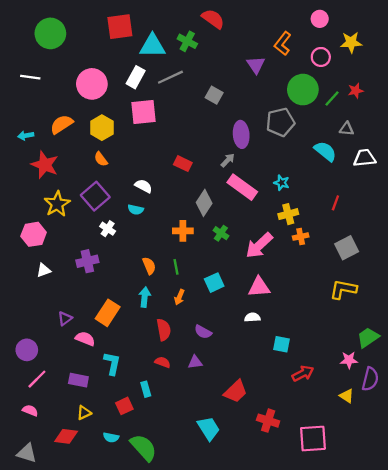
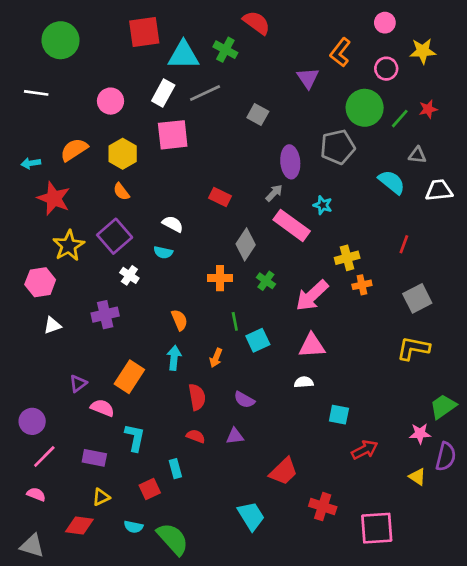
pink circle: (92, 84) -> (111, 101), size x0.7
cyan star: (282, 183) -> (323, 205), moved
green line: (176, 267) -> (235, 321), moved

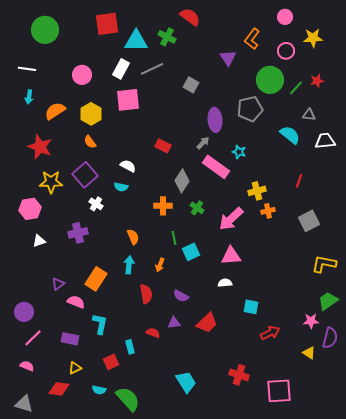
cyan arrow: (31, 163) -> (29, 97), moved, turned -72
yellow star: (69, 246) -> (51, 182), turned 30
yellow L-shape: (413, 348) -> (324, 264), moved
red semicircle: (196, 436) -> (153, 333), moved
red trapezoid: (284, 471) -> (207, 323), moved

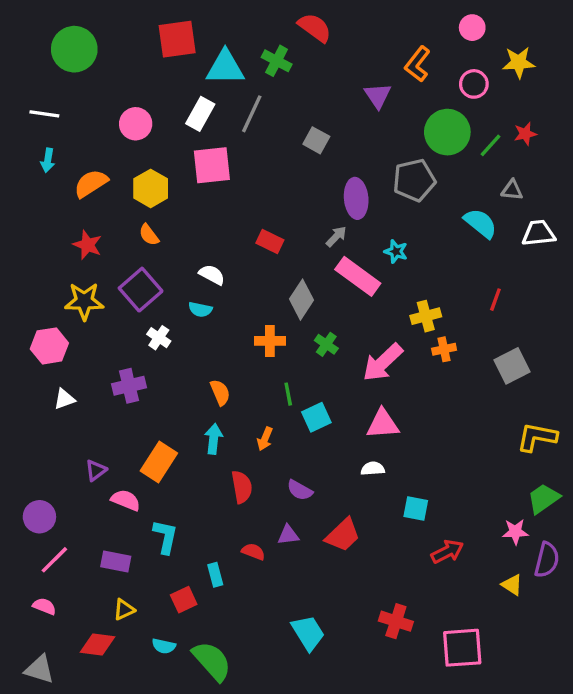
gray line: (152, 69) -> (252, 114), turned -40
red star: (40, 147) -> (88, 245), moved, size x0.7

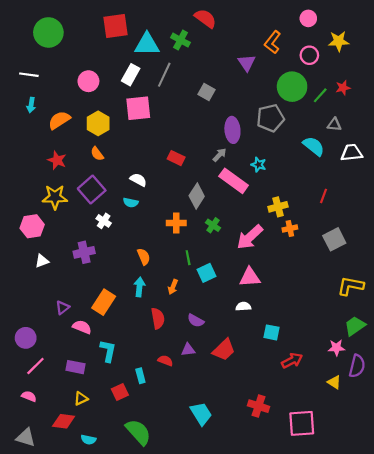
cyan semicircle: (164, 646) -> (88, 440), moved

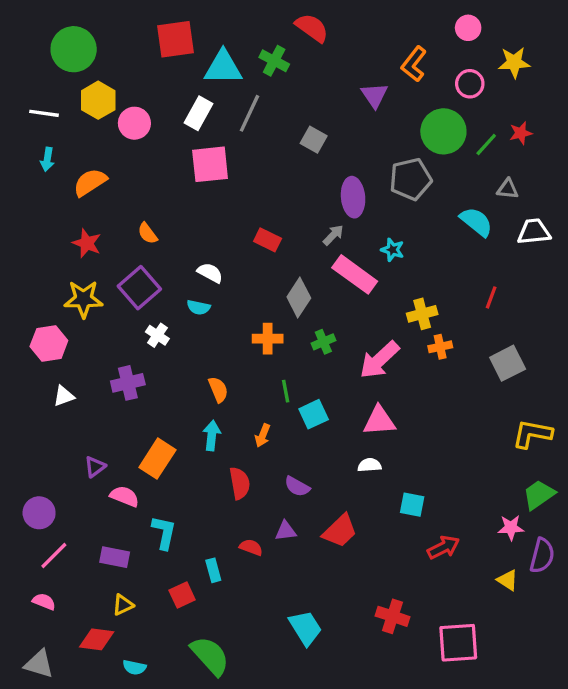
yellow hexagon: (98, 123) -> (98, 100), moved
green cross: (213, 225) -> (323, 342), turned 32

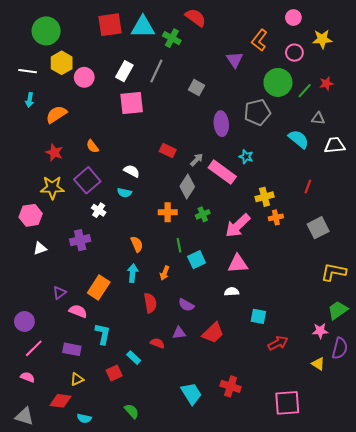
cyan triangle: (223, 67) -> (143, 27), moved
gray arrow: (333, 235) -> (197, 160), moved
cyan rectangle: (213, 570) -> (134, 358), turned -32
red cross: (392, 616) -> (231, 386), moved
green semicircle: (210, 656) -> (132, 411), size x0.6

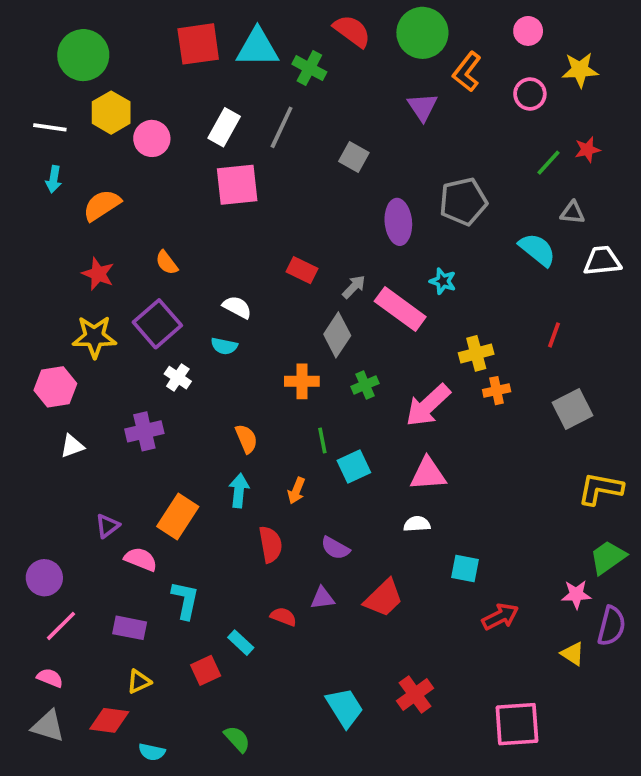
green circle: (278, 82) -> (422, 33), moved
red cross: (231, 386) -> (415, 694), turned 36
gray triangle: (24, 416) -> (48, 726), moved

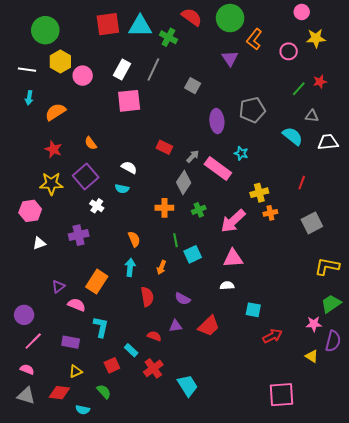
pink circle: (528, 31) -> (302, 12), moved
red cross: (415, 694) -> (153, 368), moved
green semicircle: (237, 739) -> (104, 392), moved

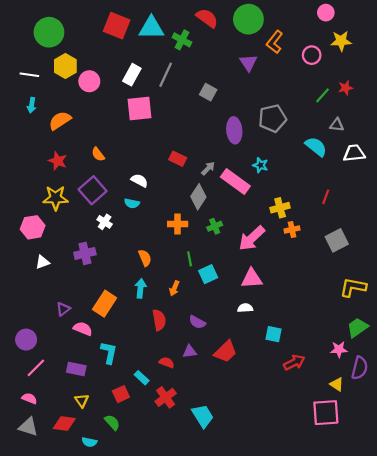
red square: (108, 24) -> (117, 26), turned 30
yellow triangle: (76, 371) -> (82, 401), turned -40
pink square: (282, 395) -> (326, 413), moved

